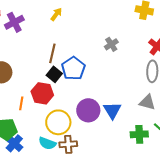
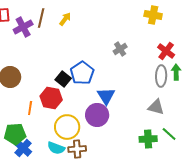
brown line: (52, 53) -> (41, 18), moved
blue triangle: (112, 110) -> (106, 96), moved

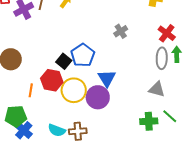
yellow circle: (67, 127) -> (74, 90), moved

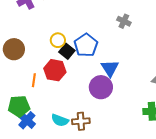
gray cross: (121, 31) -> (124, 21), turned -32
yellow circle: (74, 90) -> (58, 40), moved, size x0.6

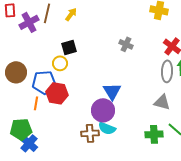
blue pentagon: (86, 45) -> (44, 82), moved, turned 30
black square: (67, 51) -> (69, 47), moved, turned 35
cyan semicircle: (60, 120) -> (107, 128), moved
brown cross: (81, 121) -> (90, 133), moved

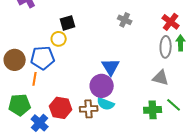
brown circle: (16, 72) -> (15, 60), moved
red hexagon: (57, 93) -> (61, 108), moved
blue cross: (29, 143) -> (40, 123), moved

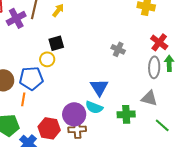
gray cross: (125, 20) -> (118, 49), moved
purple circle: (102, 86) -> (74, 114), moved
cyan semicircle: (106, 104) -> (94, 107), moved
green cross: (153, 110) -> (126, 114), moved

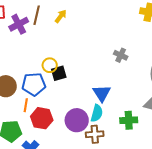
black square: (56, 43) -> (59, 73), moved
cyan semicircle: (94, 107) -> (97, 113), turned -96
red hexagon: (49, 128) -> (42, 118), moved
brown cross: (77, 129) -> (95, 134), moved

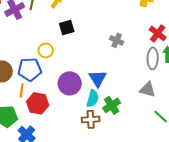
black square: (59, 73) -> (67, 27), moved
purple circle: (77, 120) -> (70, 83), moved
green cross: (129, 120) -> (112, 105), moved, turned -30

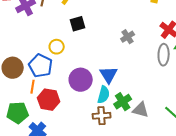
gray cross: (117, 40) -> (128, 37), turned 32
blue pentagon: (30, 69) -> (41, 66), turned 30
gray triangle: (148, 89) -> (141, 110), moved

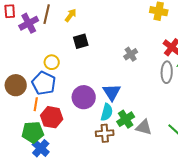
yellow circle: (57, 47) -> (52, 62), moved
green pentagon: (18, 113) -> (33, 132), moved

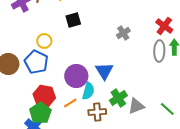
orange line: (36, 104) -> (70, 103), moved, turned 48
cyan semicircle: (107, 112) -> (88, 91), moved
gray triangle: (144, 127) -> (136, 106), turned -36
green pentagon: (33, 132) -> (40, 113), moved, turned -30

